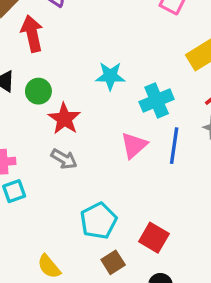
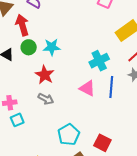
cyan star: (110, 76) -> (52, 47), moved
green circle: (38, 91) -> (29, 47), moved
pink triangle: (134, 145) -> (87, 88), turned -48

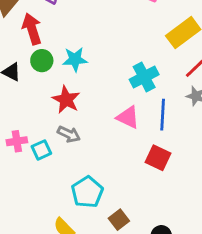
cyan square: (17, 120) -> (41, 150), moved
cyan pentagon: (69, 135) -> (87, 192), moved
red square: (102, 143) -> (158, 158), moved

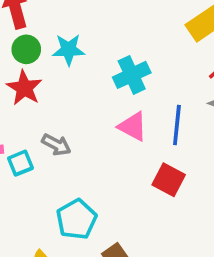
cyan cross: (144, 77) -> (132, 75), moved
red star: (66, 100) -> (24, 88), moved

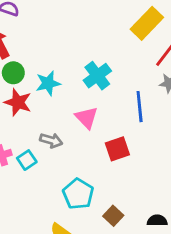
cyan star: (69, 50) -> (48, 83), moved
pink triangle: (133, 126) -> (87, 118), moved, turned 30
red square: (169, 180) -> (117, 149), moved, turned -35

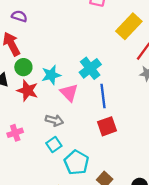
blue line: (140, 107) -> (103, 96), moved
pink triangle: (87, 118) -> (69, 93), moved
cyan square: (27, 160) -> (54, 145), moved

